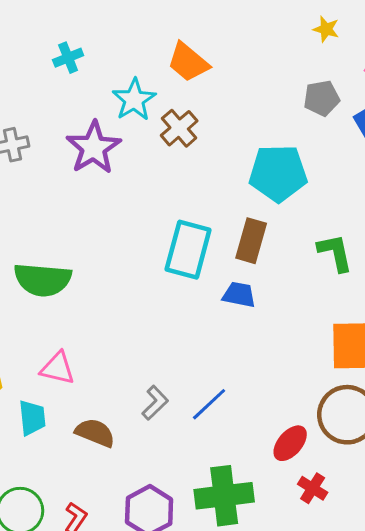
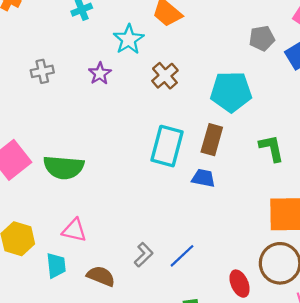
brown cross: (179, 128) -> (165, 76), moved
purple star: (94, 148) -> (100, 74), size x0.6
red ellipse: (290, 443) -> (240, 284), turned -65

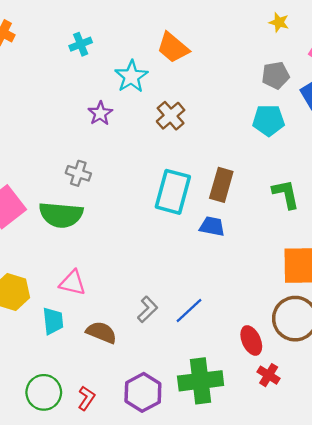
gray cross: (42, 71) -> (78, 173), moved, turned 30
cyan pentagon: (231, 92) -> (269, 120), moved, size x0.7

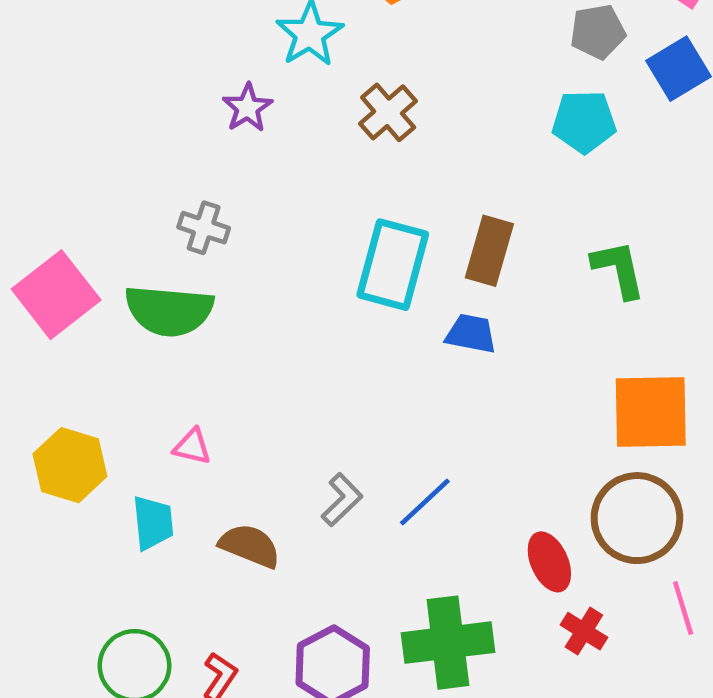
pink triangle: (73, 283) -> (192, 447), size x0.7

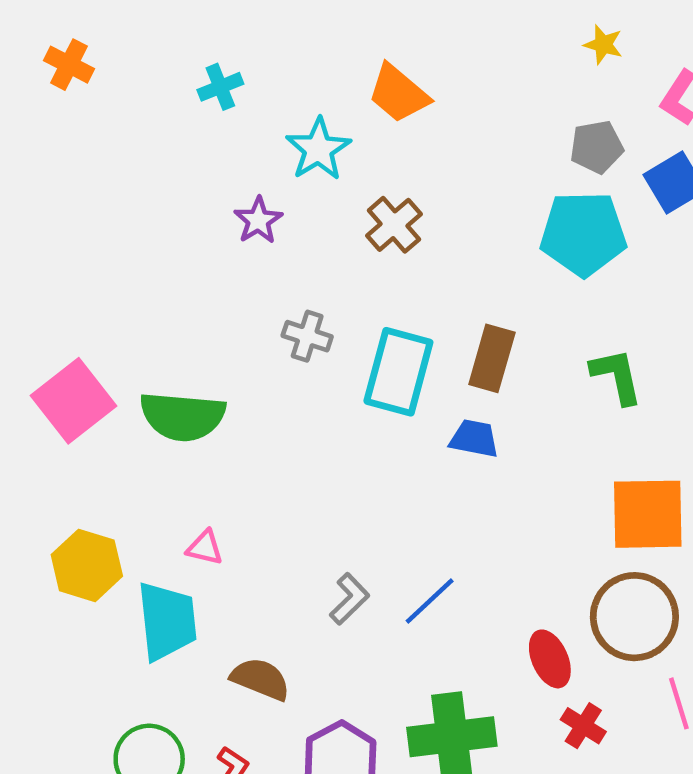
cyan pentagon: (584, 122) -> (583, 234), size x1.4
gray cross: (204, 228) -> (307, 336), moved
cyan trapezoid: (153, 523) -> (167, 621), size x1.5
brown semicircle: (250, 546) -> (260, 679), moved

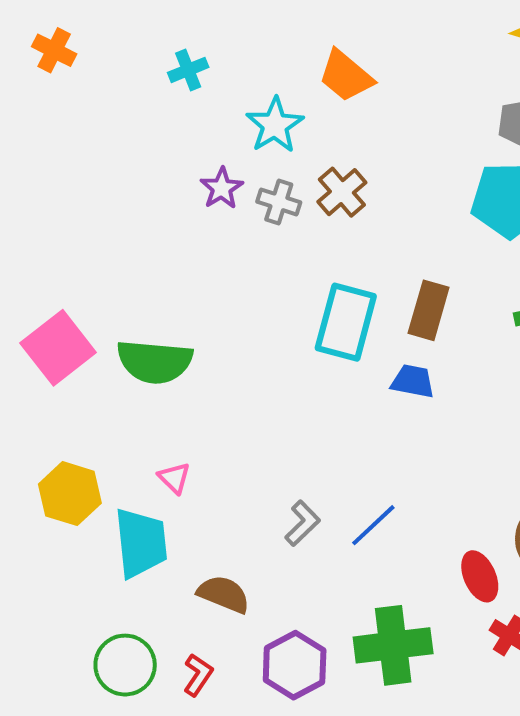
gray cross: (307, 336) -> (279, 202), moved
pink triangle: (205, 548) -> (174, 478), turned 32

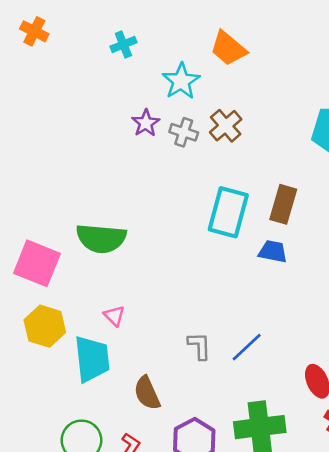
pink square: (58, 348) -> (37, 263), moved, turned -30
gray L-shape: (302, 523) -> (199, 346), turned -48
brown semicircle: (224, 594) -> (147, 393), turned -136

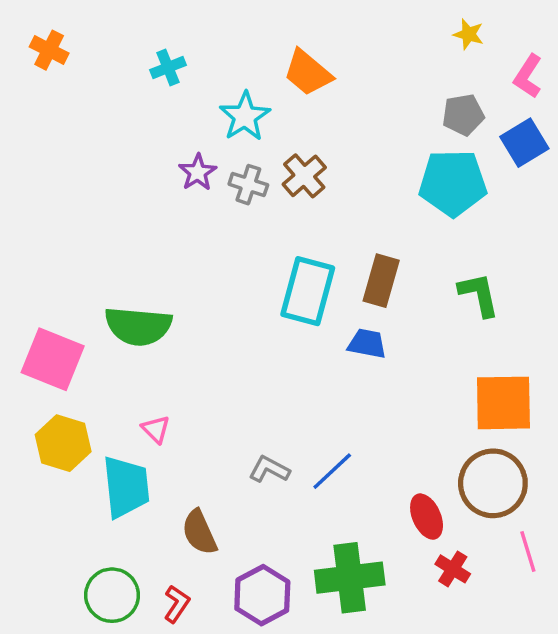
gray L-shape: (199, 346) -> (269, 469), turned -60

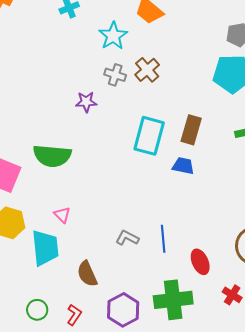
purple star: (198, 172) -> (86, 102), moved, turned 30
blue line: (332, 471) -> (163, 239), turned -52
red ellipse: (427, 517) -> (200, 262), moved
green circle: (112, 595) -> (37, 310), size x0.7

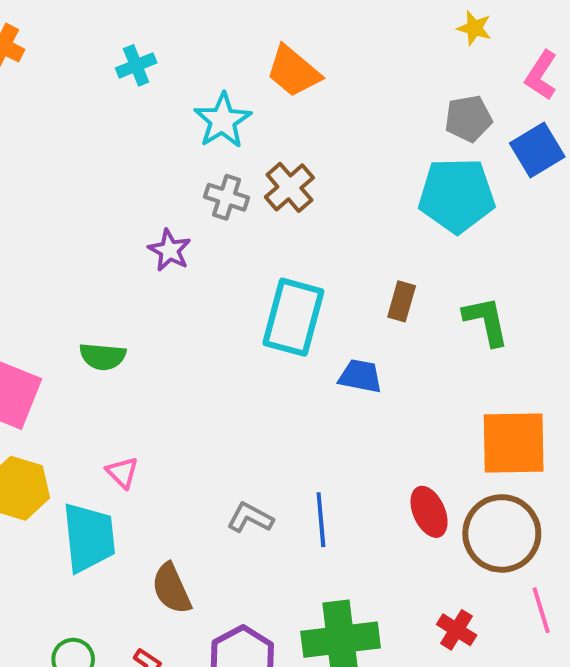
purple star: (86, 102) -> (169, 250), turned 30
brown rectangle: (191, 130) -> (402, 301), moved, size x0.7
green semicircle: (52, 156) -> (103, 356), size x0.6
red ellipse: (200, 262) -> (429, 512), moved

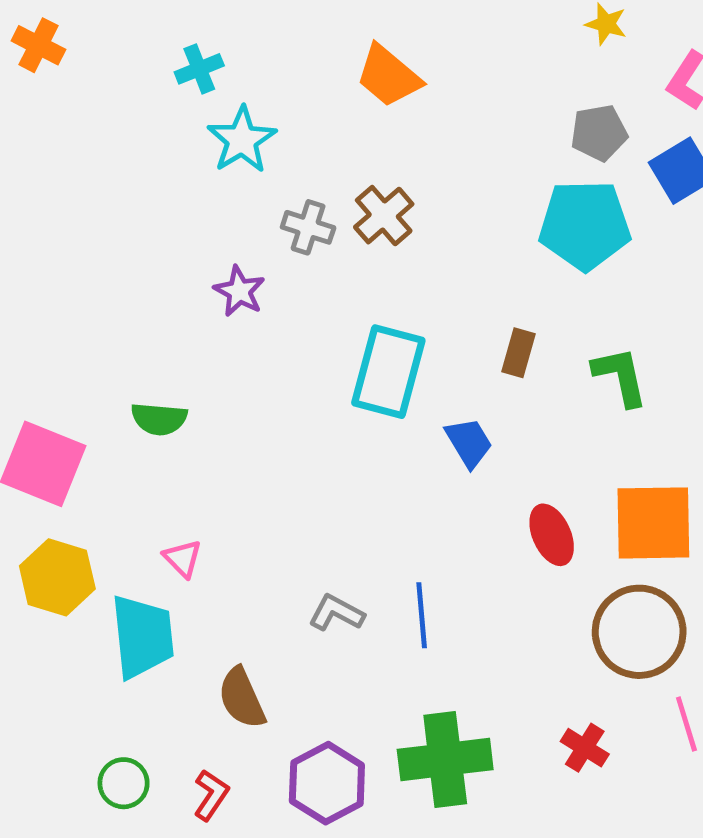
cyan star: (223, 121) -> (242, 140), moved
blue trapezoid: (360, 376) -> (469, 443), turned 48
red ellipse: (429, 512) -> (552, 535), moved

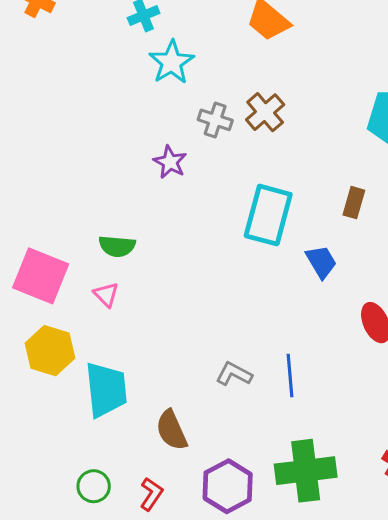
pink triangle: (183, 558) -> (106, 295), moved

